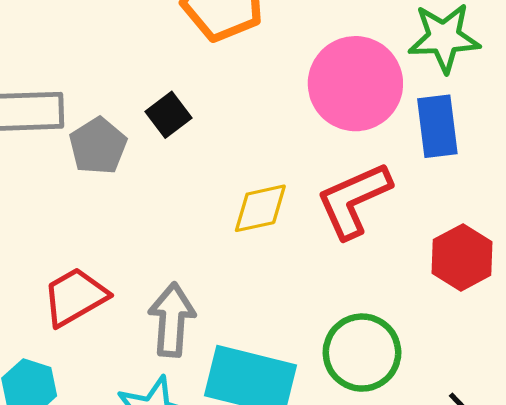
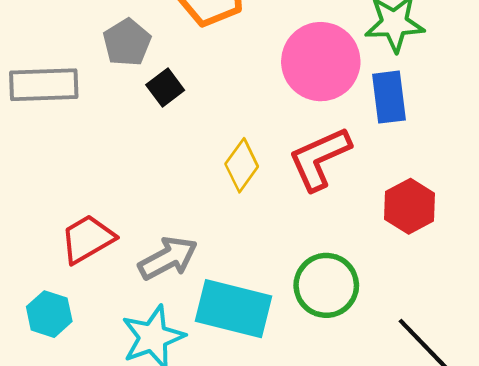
gray pentagon: (98, 146) -> (127, 42), moved
yellow diamond: (260, 208) -> (242, 165), turned -42
gray arrow: (172, 320) -> (168, 258), turned 58

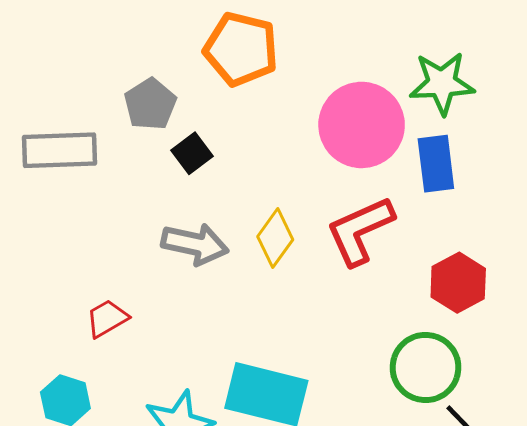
red trapezoid: (87, 239) -> (107, 318), size x0.7
gray arrow: (168, 258) -> (195, 244), moved, turned 40
green circle: (326, 285) -> (426, 367), moved

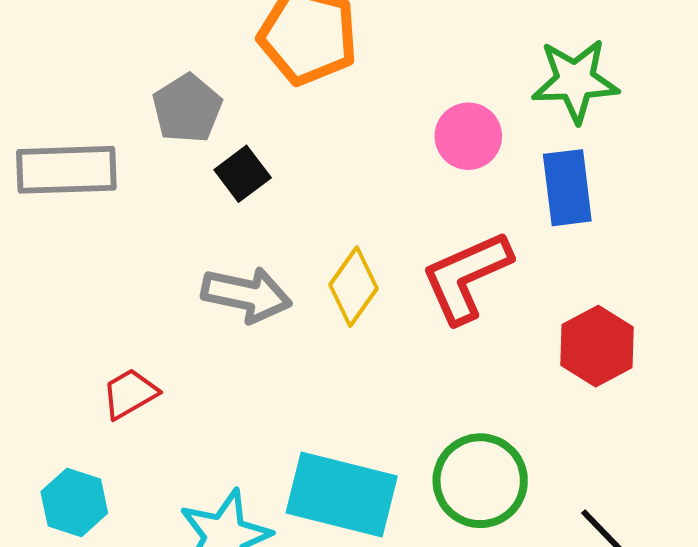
pink circle: (362, 125) -> (468, 136), size x0.6
green circle: (426, 367) -> (480, 481), moved

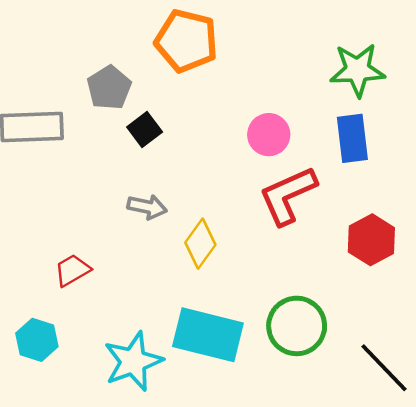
pink circle: (468, 136) -> (269, 135), moved
yellow diamond: (353, 287) -> (200, 244), moved
gray arrow: (247, 295) -> (147, 207), size x0.7

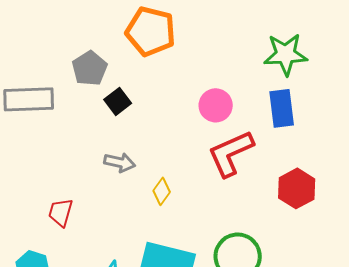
yellow diamond: (200, 244) -> (162, 191), size x0.7
red trapezoid: (72, 270) -> (61, 212), turned -44

